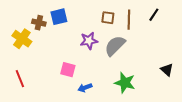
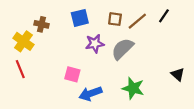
blue square: (59, 17) -> (80, 18), moved
brown line: (129, 20) -> (137, 21), turned 48
red line: (20, 79) -> (20, 69), moved
blue arrow: (85, 88) -> (90, 94), size x1.5

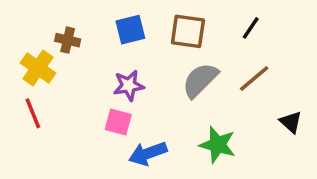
black line: (164, 16) -> (251, 28), moved
brown square: (115, 19) -> (188, 31), size x1.5
brown line: (137, 21) -> (254, 78), moved
purple star: (95, 44) -> (129, 85), moved

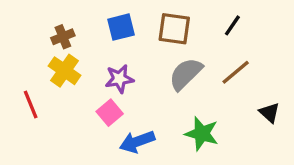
brown cross: (68, 40) -> (63, 37), turned -35
yellow cross: (38, 68) -> (64, 71), moved
pink square: (118, 122) -> (110, 113), turned 35

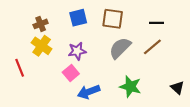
black line: (232, 25) -> (157, 23), moved, turned 56
black triangle: (270, 113) -> (177, 88), moved

